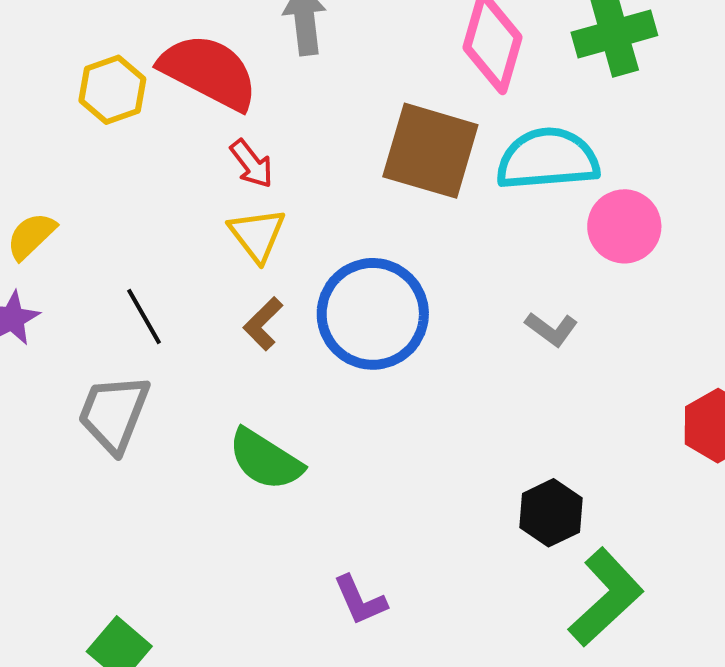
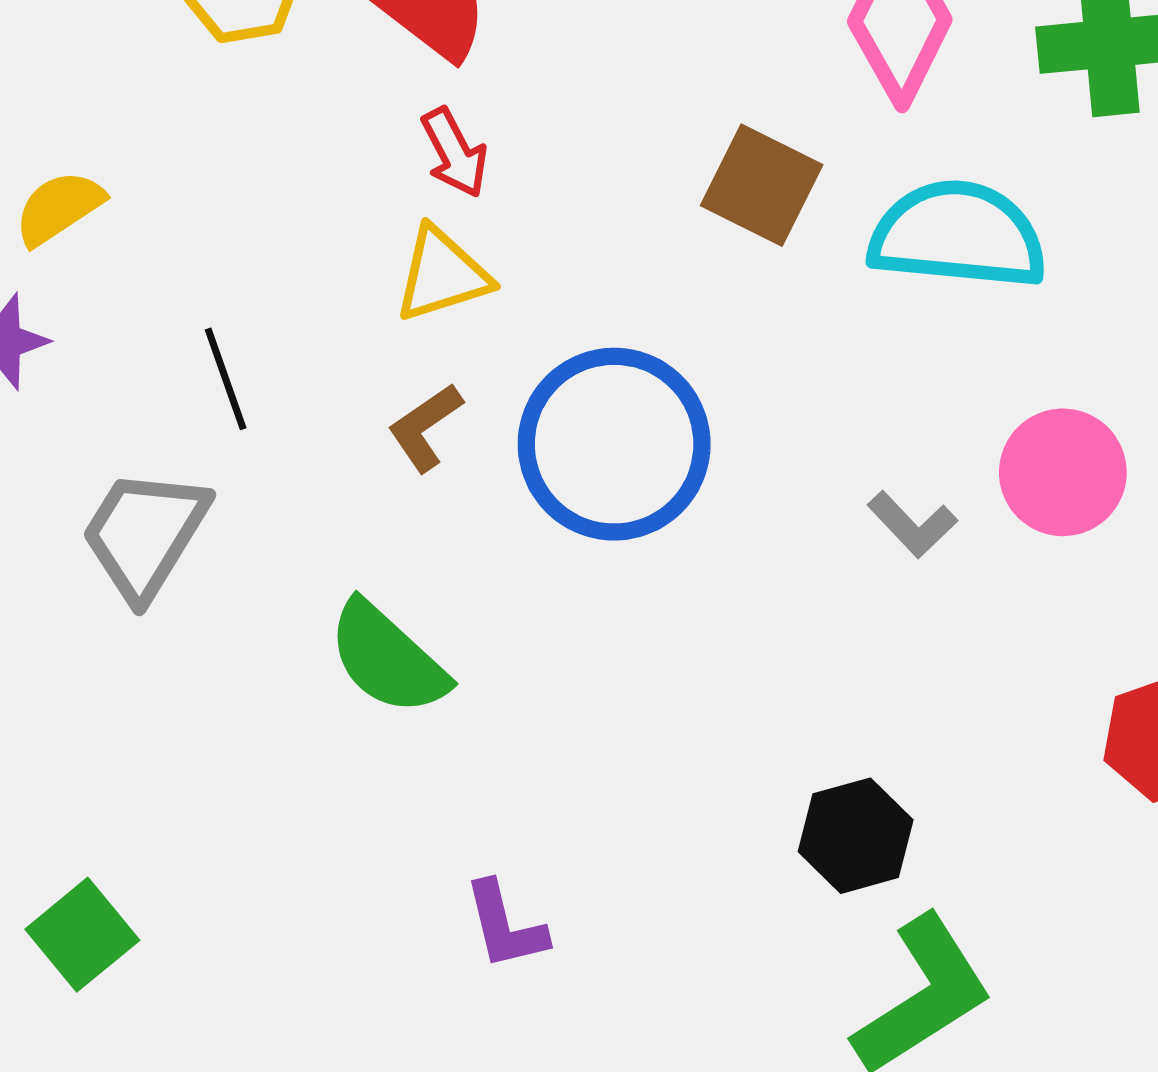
brown square: (430, 151) -> (762, 185), size x0.7
pink circle: (624, 226) -> (1063, 472), moved
yellow triangle: (257, 235) -> (442, 275), turned 40

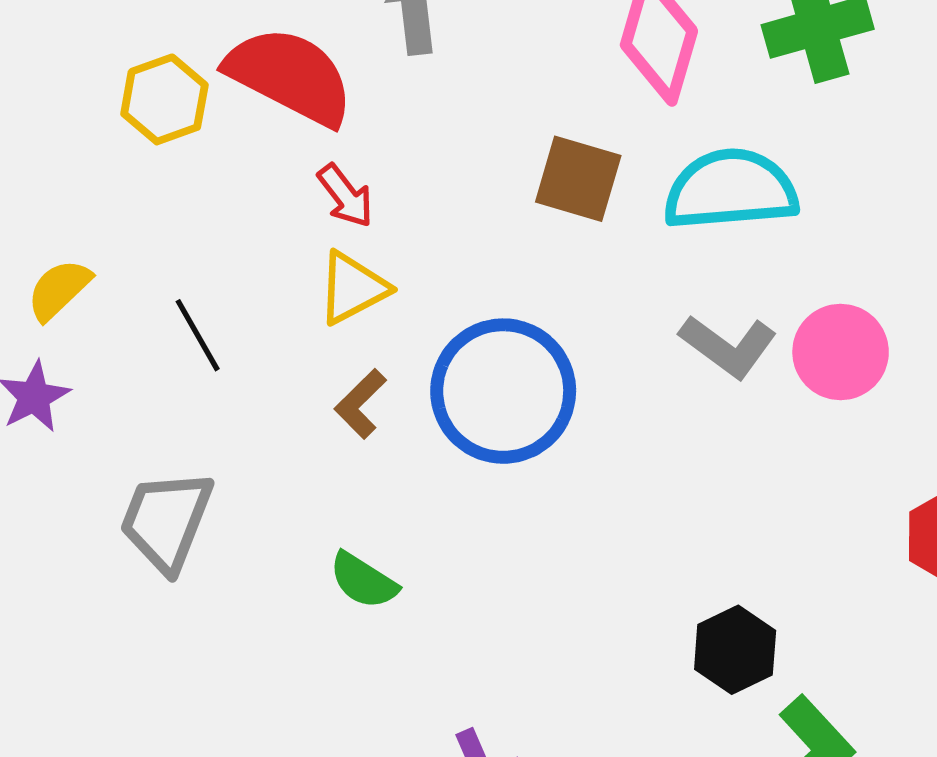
black line: (226, 379) -> (198, 335), moved
gray L-shape: (912, 524) -> (728, 346), moved, size x1.4
green semicircle: (388, 658) -> (363, 581), size x0.7

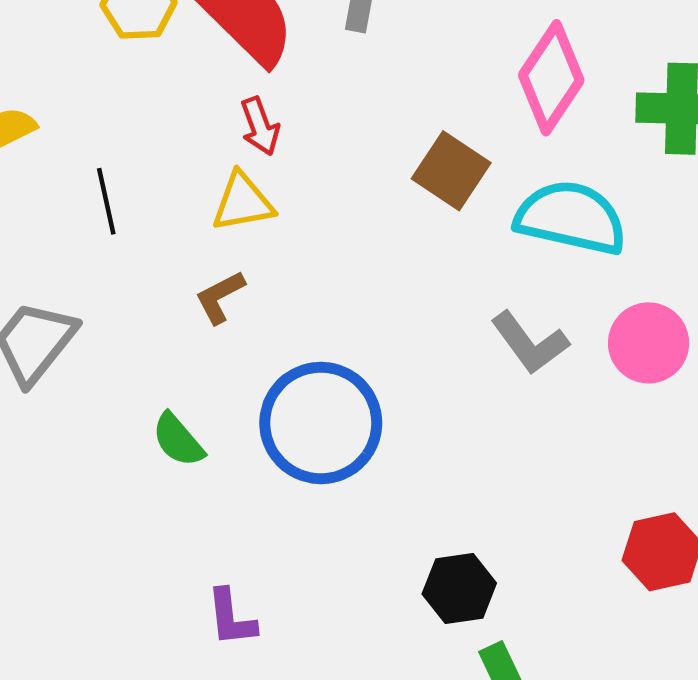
pink circle: (841, 352) -> (649, 343), moved
blue circle: (503, 391) -> (321, 423), moved

